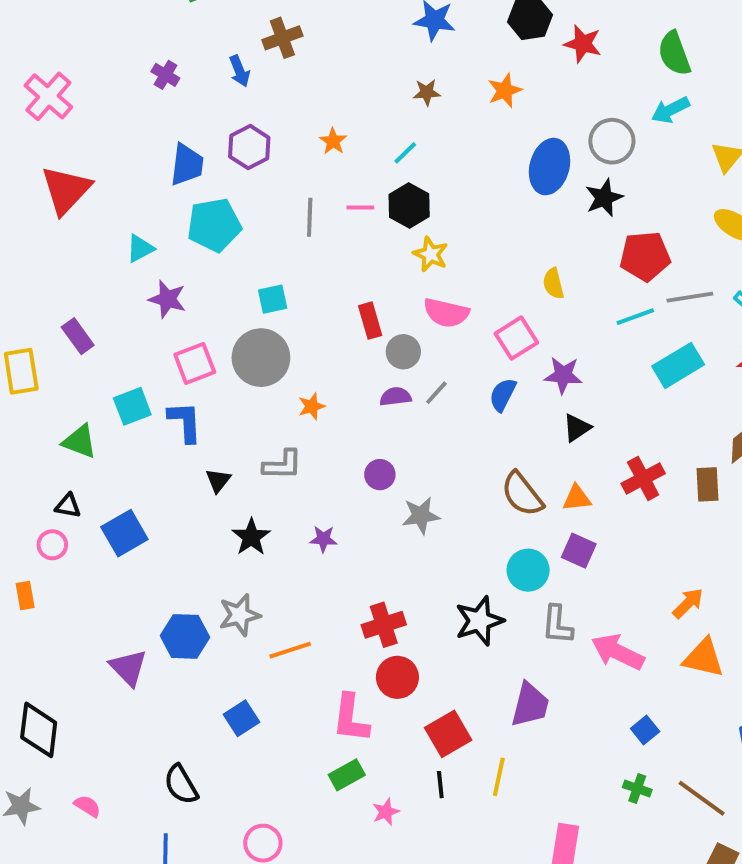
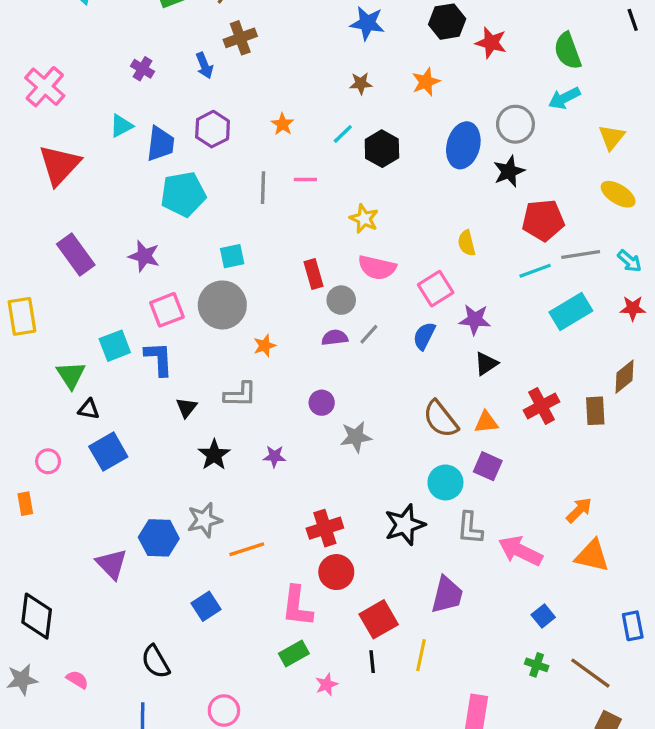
black hexagon: (409, 206) -> (382, 149), moved
cyan triangle: (140, 248) -> (121, 126), moved
purple rectangle: (78, 336) -> (76, 254), moved, size x1.4
green triangle: (80, 441) -> (71, 375), turned 36
black triangle: (68, 506) -> (89, 409), moved

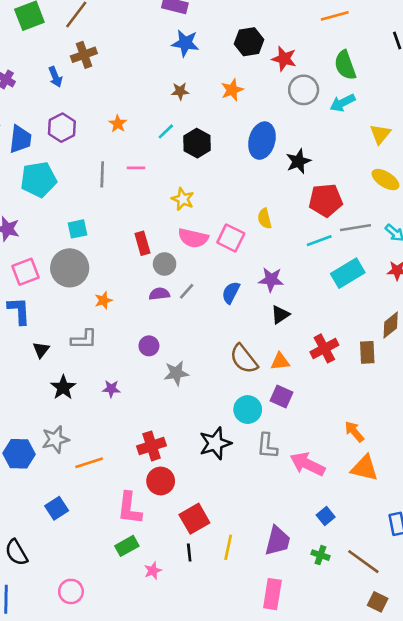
gray circle: (515, 124) -> (304, 90), moved
pink square: (436, 289) -> (231, 238), moved, turned -32
orange arrow: (579, 510) -> (354, 432), turned -85
purple trapezoid: (447, 595) -> (278, 541), moved

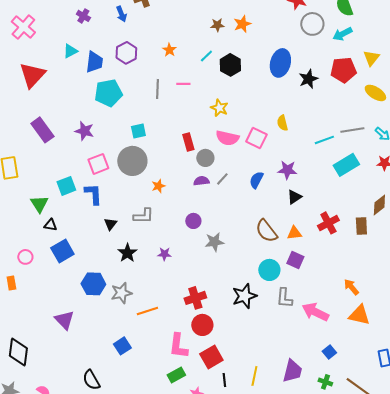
orange star: (232, 90) -> (242, 24), moved
red pentagon: (326, 200) -> (343, 70), moved
blue hexagon: (19, 454) -> (93, 284), moved
red square: (194, 519) -> (211, 357), moved

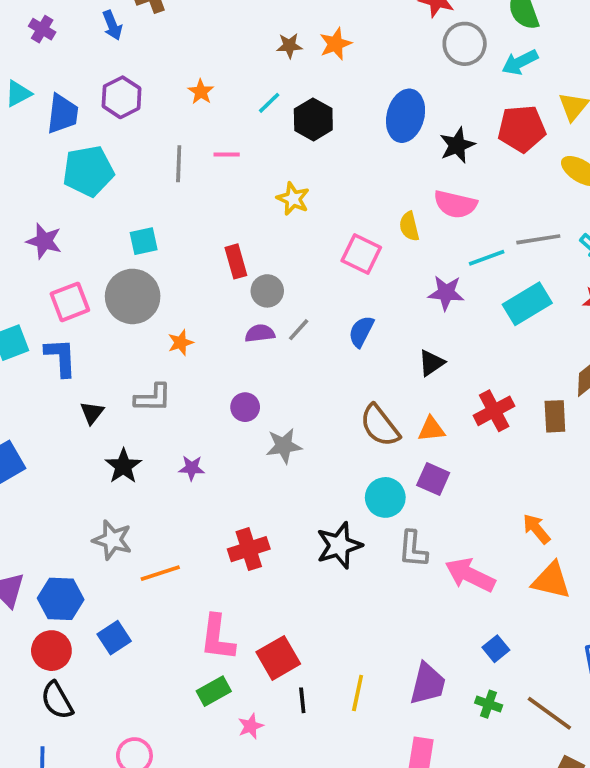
pink semicircle: (227, 138) -> (455, 204), moved
purple star: (287, 170) -> (446, 293), moved
blue hexagon: (93, 284) -> (61, 599), moved
gray star: (121, 293) -> (112, 540), turned 30
red circle: (202, 325) -> (51, 651), moved

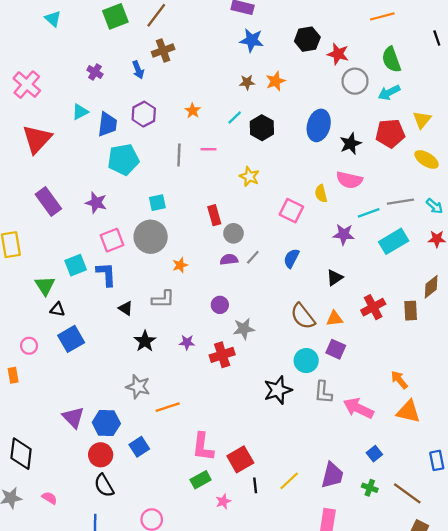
black triangle: (92, 413) -> (126, 308), turned -35
red cross: (249, 549) -> (222, 355), moved
yellow line: (358, 693) -> (289, 481), turned 35

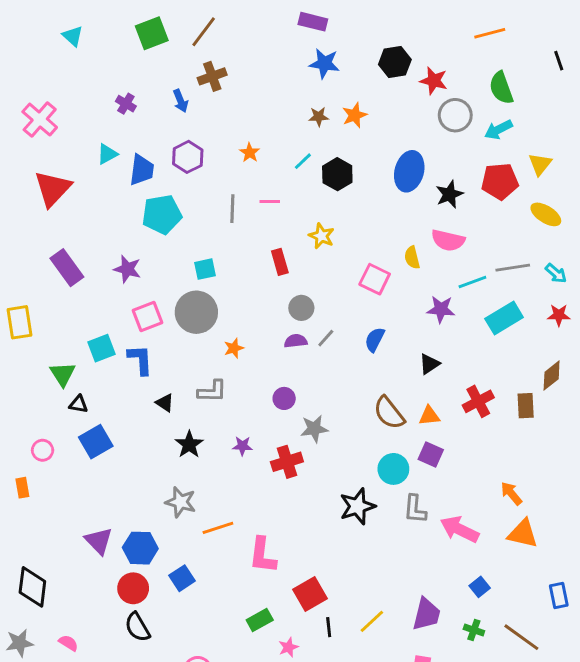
red rectangle: (214, 215) -> (280, 262), moved
pink L-shape: (203, 447) -> (263, 555), moved

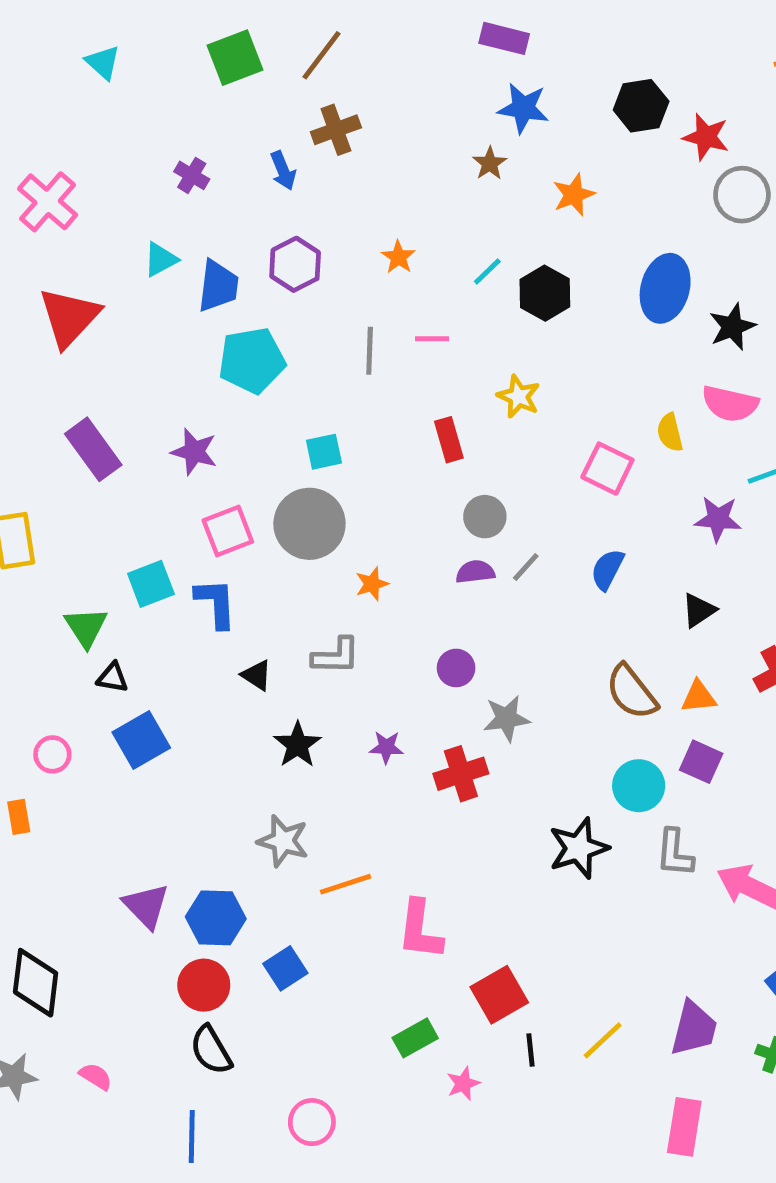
brown star: (319, 117) -> (490, 163), moved, turned -30

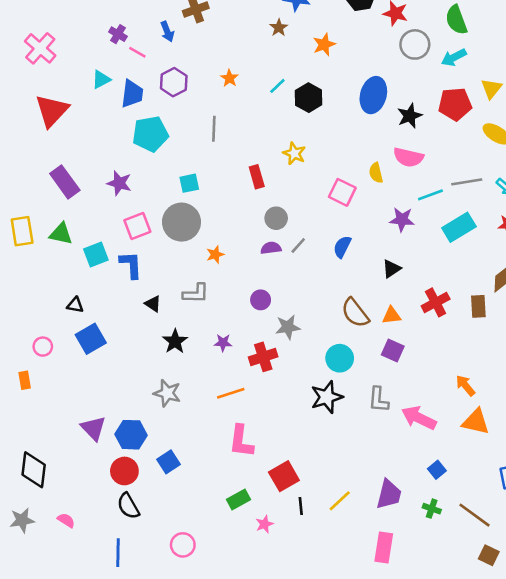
pink line: (432, 339) -> (137, 52), moved, turned 30
green triangle: (86, 627) -> (61, 234), moved, turned -45
cyan circle: (639, 786) -> (340, 358), moved
orange line: (346, 884) -> (231, 393), moved

